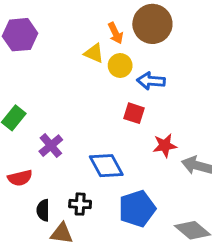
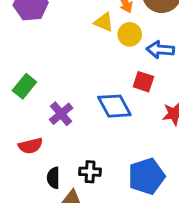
blue diamond: (106, 166) -> (114, 106), moved

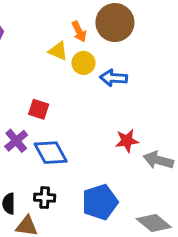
red square: (143, 82) -> (39, 109), moved
blue diamond: (114, 106) -> (51, 153), moved

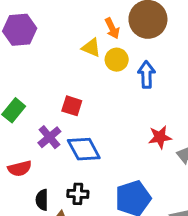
blue arrow: (113, 78) -> (146, 75), turned 85

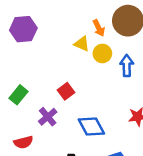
red square: (72, 106) -> (66, 91), turned 35
blue diamond: (84, 149) -> (91, 126), moved

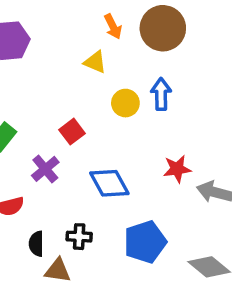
orange arrow: (99, 28) -> (113, 26), moved
yellow circle: (102, 53) -> (125, 103), moved

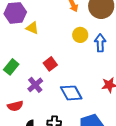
yellow triangle: (95, 62) -> (32, 28), moved
yellow circle: (125, 103) -> (80, 35), moved

